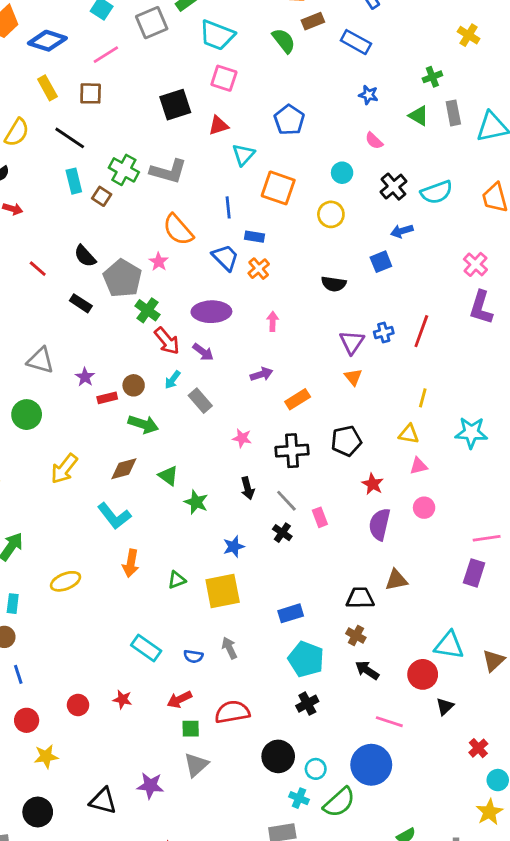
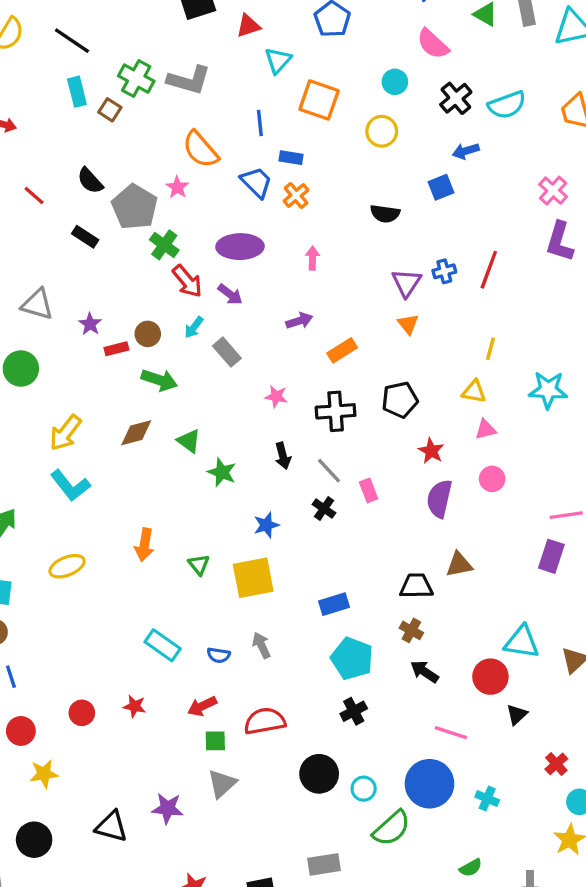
pink semicircle: (374, 141) -> (433, 44), size x1.5
cyan L-shape: (114, 516) -> (70, 485), moved
green triangle: (177, 580) -> (199, 565), turned -48
cyan cross: (299, 798) -> (487, 799), moved

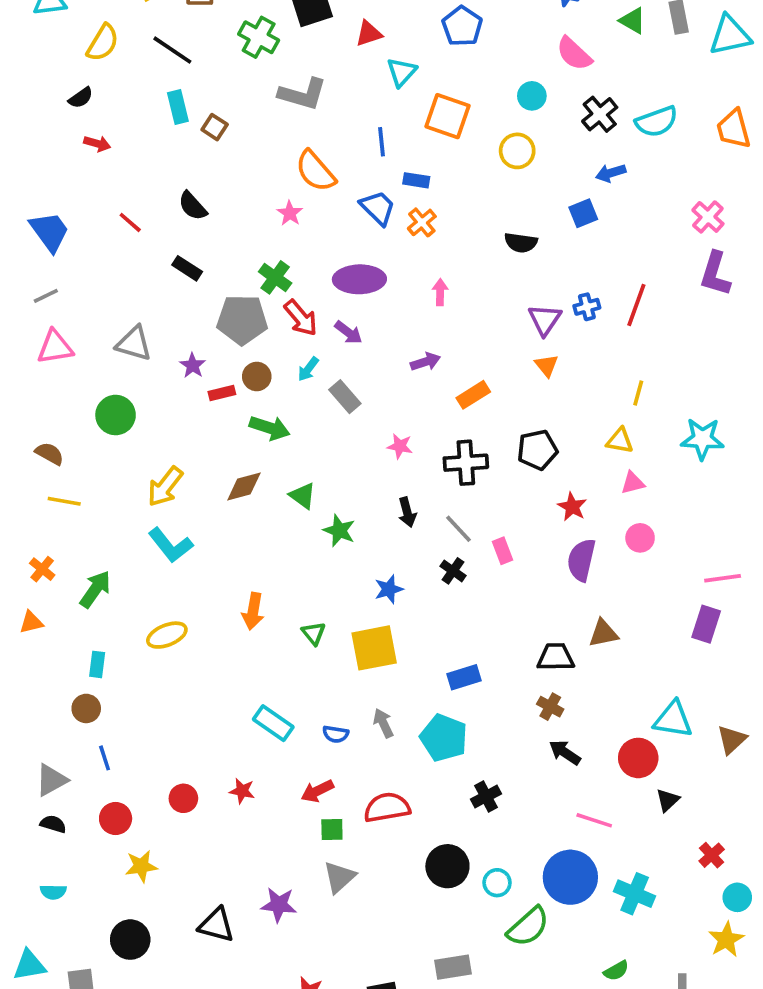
green cross: (136, 79) -> (259, 37), moved
gray pentagon: (135, 207) -> (242, 320), moved, turned -30
cyan pentagon: (352, 658) -> (444, 738), moved
cyan cross: (487, 799) -> (635, 894), size x1.5

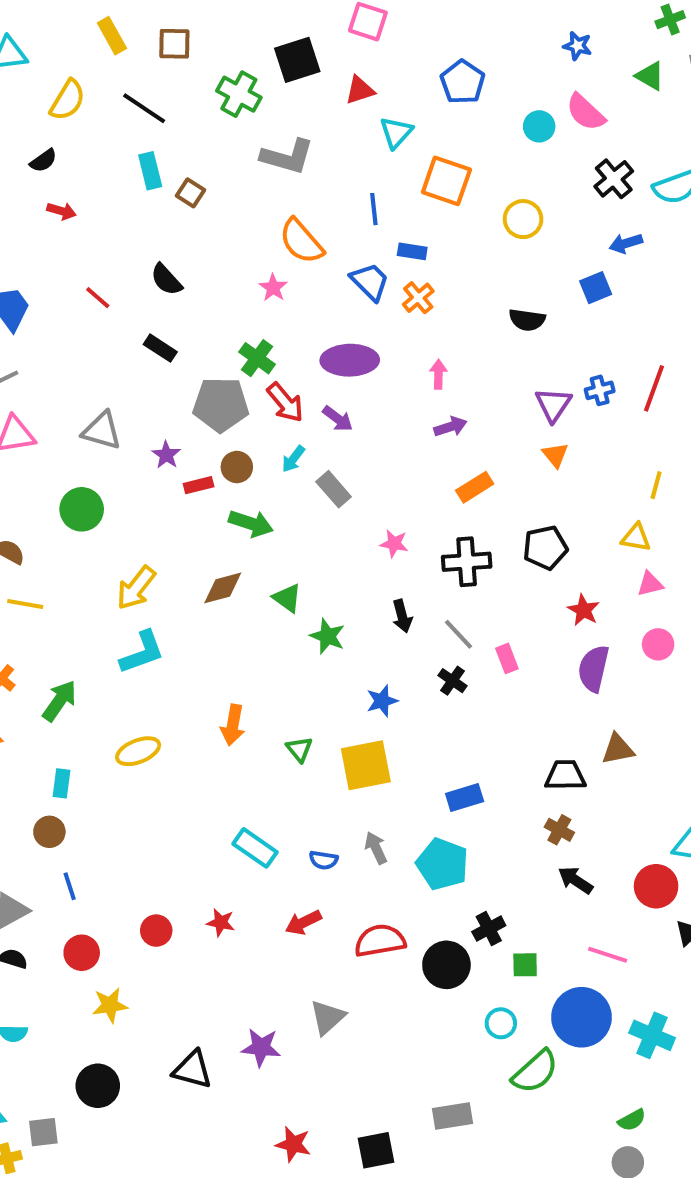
cyan circle: (532, 96) -> (539, 126), moved
purple arrow: (425, 362) -> (450, 427), moved
cyan L-shape: (171, 545) -> (142, 652), turned -72
green square: (332, 829) -> (525, 965), moved
black circle: (447, 866) -> (446, 965), moved

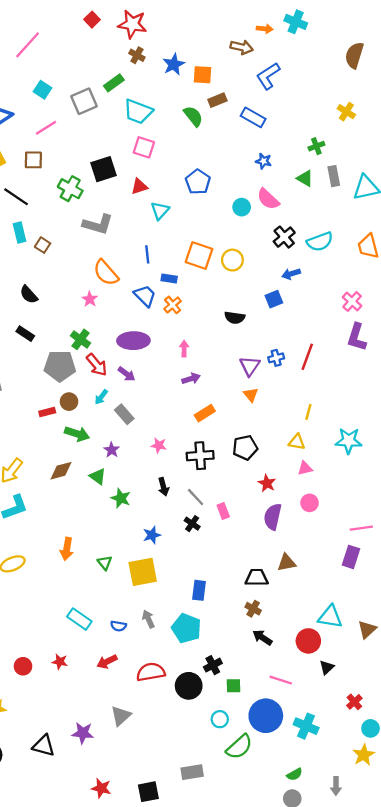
orange square: (446, 181) -> (199, 255), moved
purple star: (166, 455) -> (112, 450), moved
blue rectangle: (465, 798) -> (199, 590), turned -66

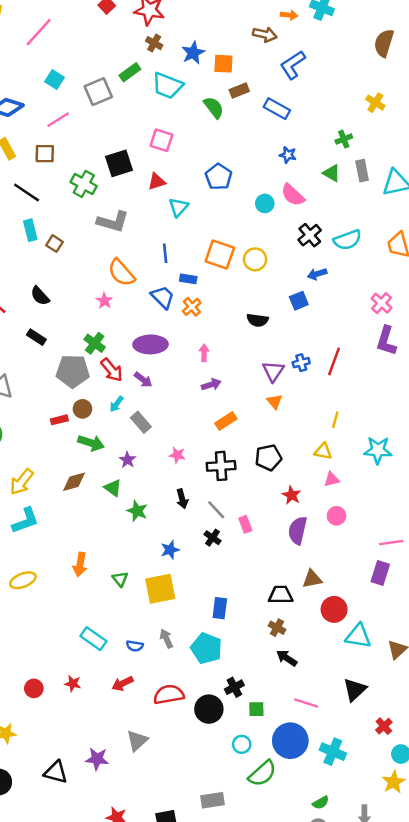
cyan trapezoid: (138, 112) -> (168, 86), moved
red circle: (308, 641) -> (334, 609), moved
black triangle: (327, 667) -> (355, 690), size x1.5

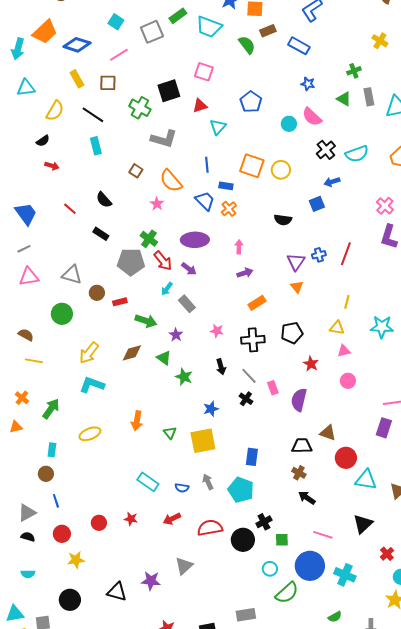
brown square: (55, 244) -> (136, 171), moved
brown circle: (82, 409) -> (97, 293), moved
cyan L-shape: (25, 521) -> (92, 385), turned -140
purple semicircle: (298, 530) -> (299, 400), moved
brown triangle: (312, 579) -> (328, 433), turned 30

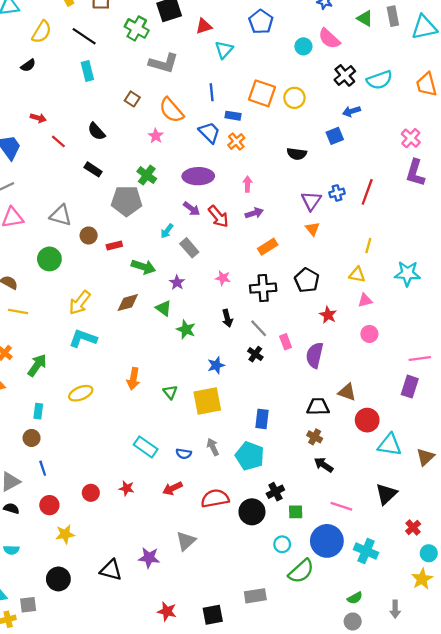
red arrow: (52, 166) -> (38, 118), moved
red arrow: (163, 261) -> (218, 216), moved
black pentagon: (292, 333) -> (307, 280), turned -30

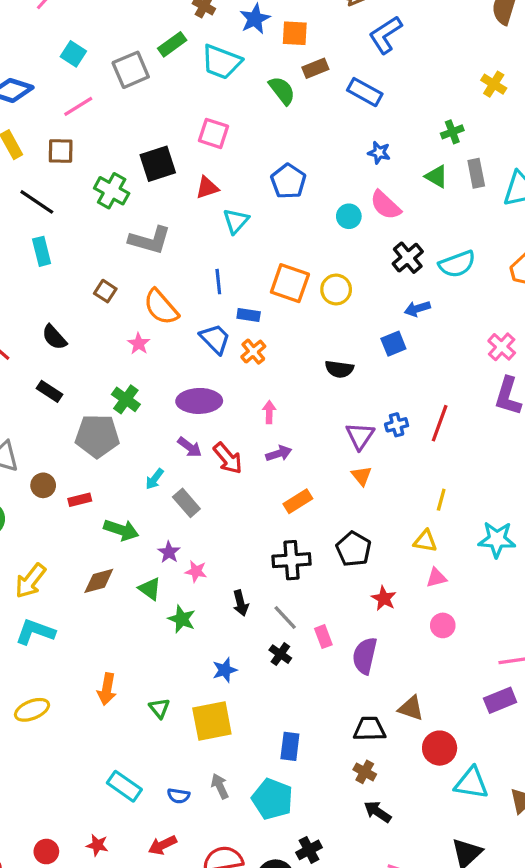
pink star: (223, 278) -> (196, 571), moved
purple rectangle: (410, 387) -> (500, 700), turned 50

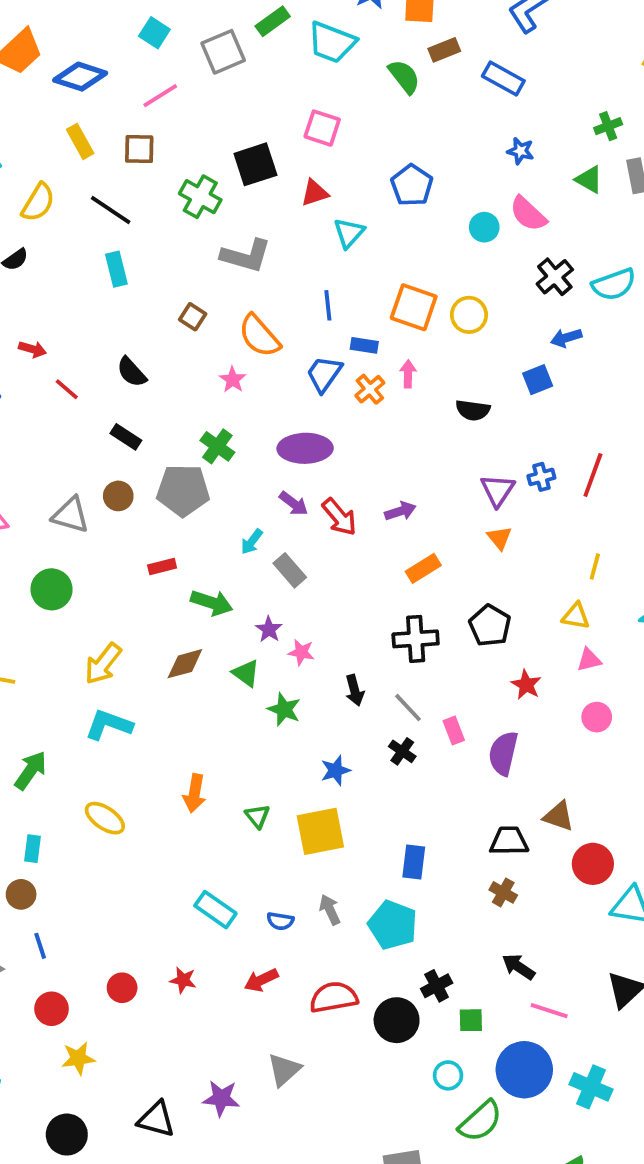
blue trapezoid: (215, 339) -> (324, 374), turned -100
pink arrow: (269, 412) -> (408, 374), moved
brown circle: (43, 485) -> (118, 496), moved
yellow ellipse: (32, 710) -> (105, 818), turned 56
black arrow: (377, 812) -> (519, 967), moved

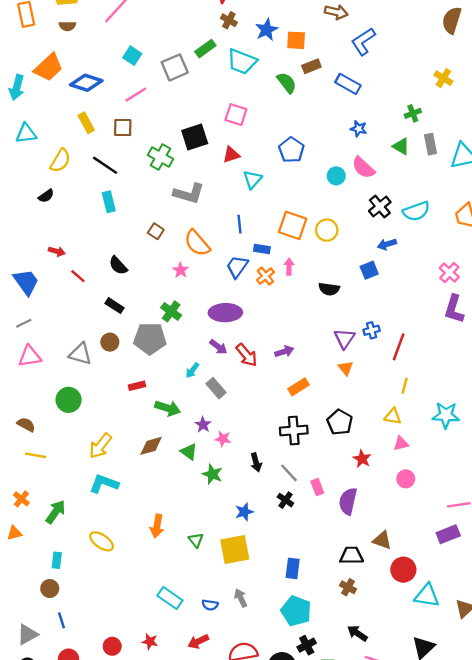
red line: (593, 475) -> (399, 347), moved
cyan pentagon: (393, 925) -> (296, 611), moved

